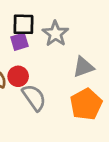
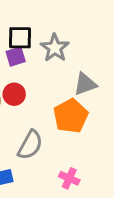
gray semicircle: (34, 98) -> (30, 145), moved, turned 64
orange pentagon: (86, 104) -> (71, 116), moved

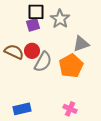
gray semicircle: (30, 145) -> (43, 62), moved

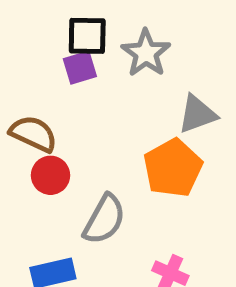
red circle: (32, 51) -> (50, 175), moved
gray semicircle: (43, 62) -> (104, 219), moved

